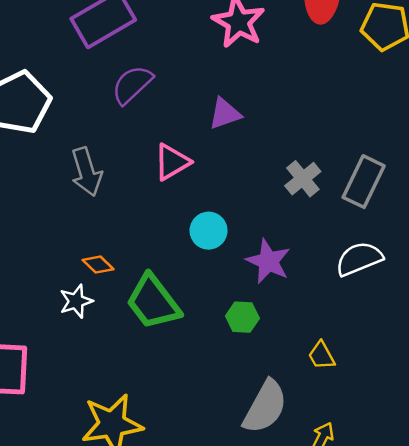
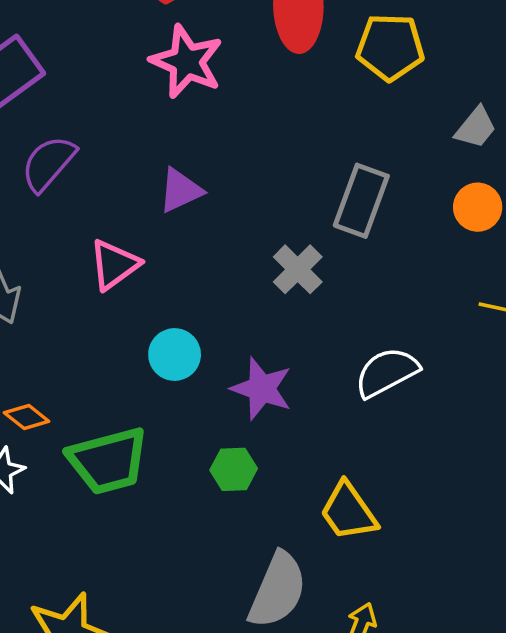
gray rectangle: (364, 182) -> (361, 201), moved
green trapezoid: (153, 302) -> (108, 461), turned -62
yellow trapezoid: (322, 356) -> (348, 511), size x1.5

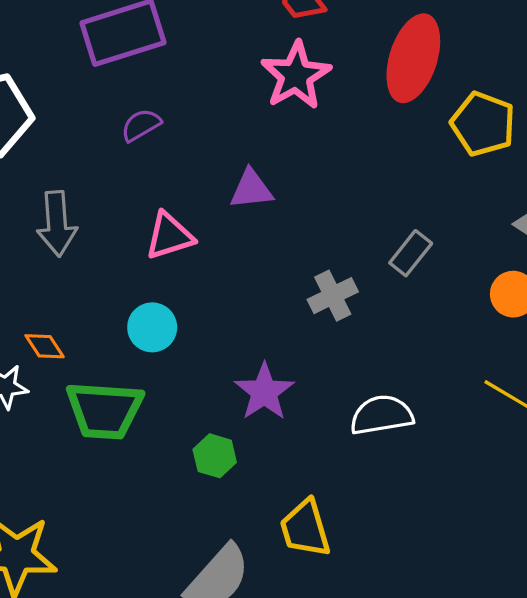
purple semicircle: (48, 163) -> (141, 125), size x0.7
gray rectangle: (361, 201) -> (411, 253), size x0.7
cyan circle: (175, 354) -> (152, 327), moved

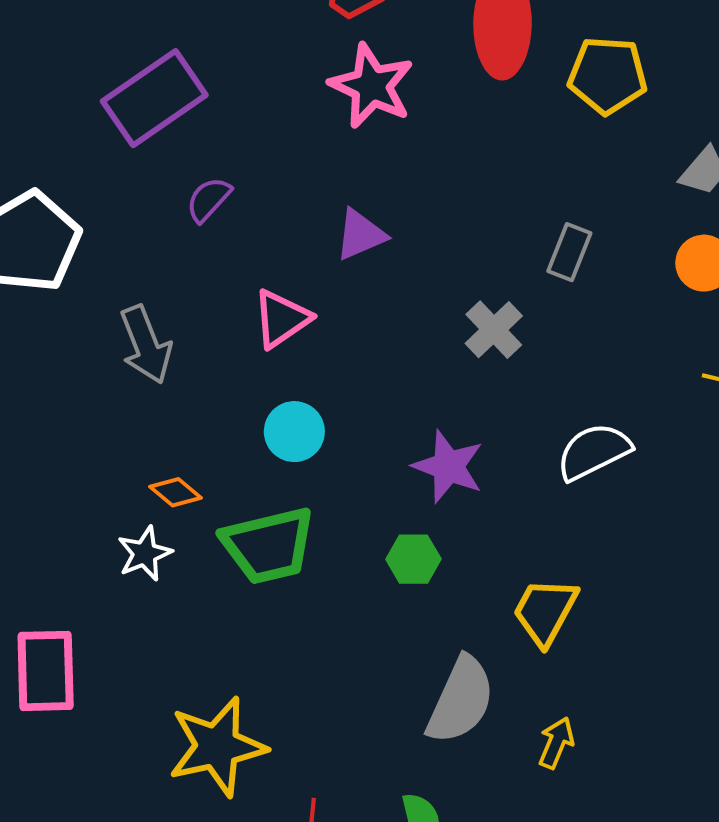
yellow trapezoid: (305, 528) -> (545, 611), turned 62

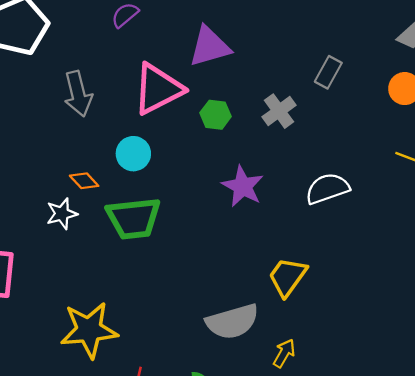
purple triangle: (360, 235) -> (210, 47), size x1.4
pink triangle: (282, 319) -> (158, 89), size x1.5
cyan circle: (294, 432) -> (133, 154), moved
green hexagon: (413, 559) -> (216, 115), moved
gray semicircle: (461, 700) -> (232, 322), turned 42

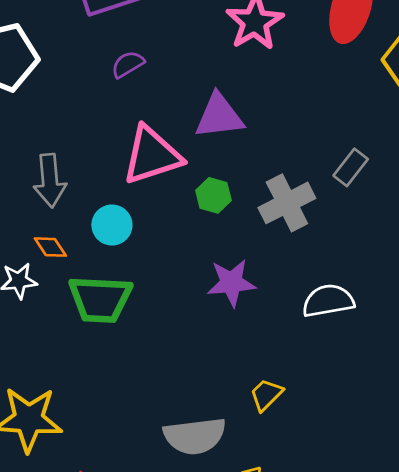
gray arrow: (78, 94) -> (50, 181), moved
gray cross: (279, 111) -> (287, 203), size x1.4
purple star: (243, 186) -> (231, 283), turned 30
yellow trapezoid: (288, 277) -> (266, 395), size x0.7

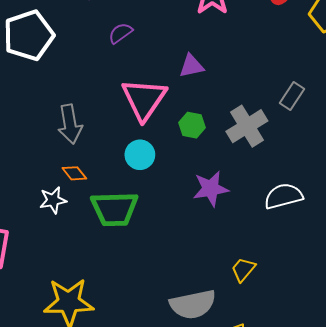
purple triangle: (219, 116) -> (191, 66), size x0.7
pink triangle: (152, 155) -> (144, 99), turned -33
cyan circle: (112, 225) -> (140, 155), moved

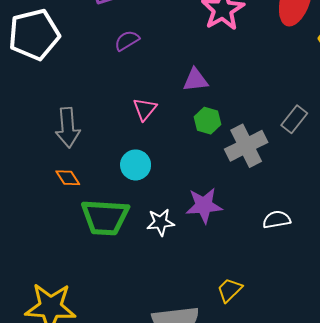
pink triangle: (144, 99) -> (145, 109), size x0.5
green hexagon: (192, 125) -> (208, 121), moved
white semicircle: (283, 196) -> (277, 220), size x0.7
white star: (53, 200) -> (160, 222), moved

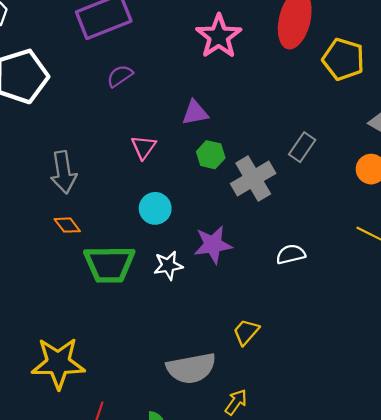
cyan circle: (136, 165) -> (155, 208), moved

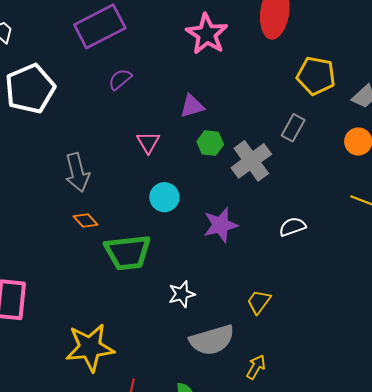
yellow pentagon: (343, 59) -> (316, 76), moved
white star: (168, 265) -> (182, 294), moved

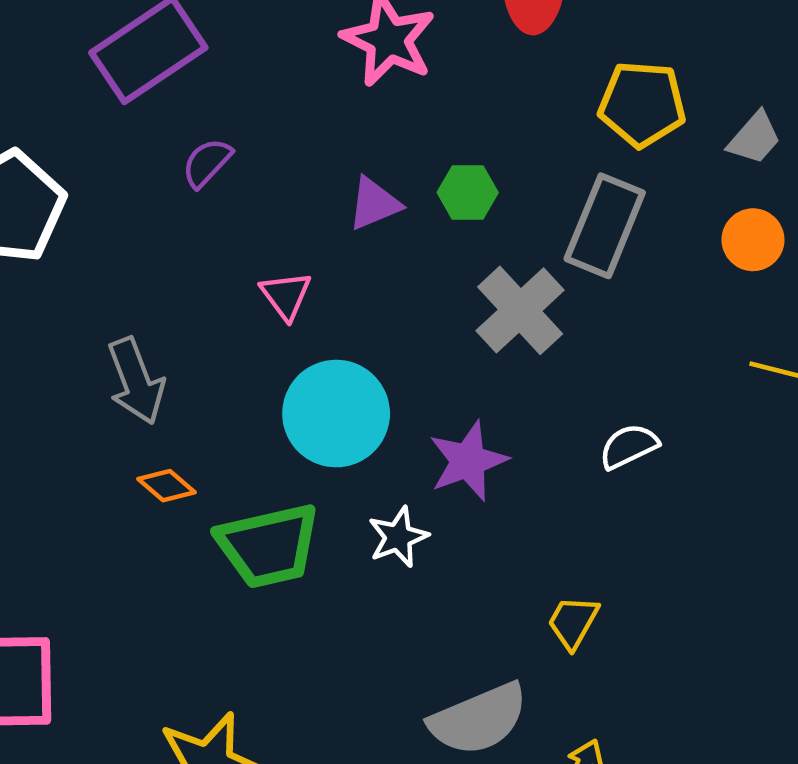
gray rectangle: (293, 128) -> (605, 226), size x1.6
green hexagon: (210, 143) -> (468, 193), moved
cyan circle: (164, 197) -> (336, 414), size x1.6
white star: (182, 294) -> (398, 537), moved

